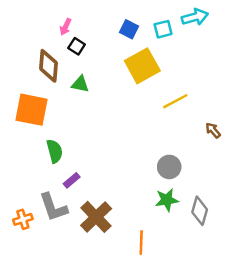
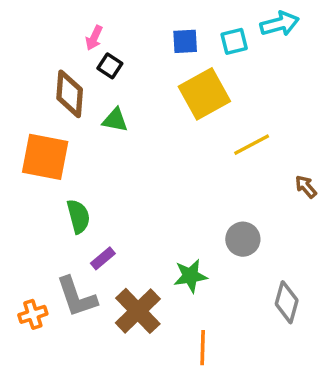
blue square: (129, 29) -> (185, 41), turned -30
green star: (167, 200) -> (190, 276), moved

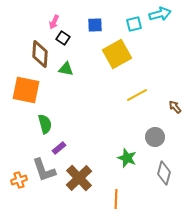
blue square: (185, 41) -> (95, 25), moved
yellow line: (252, 145) -> (137, 95), moved
gray circle: (243, 239) -> (155, 137), moved
green star: (190, 276) -> (127, 158), moved, turned 30

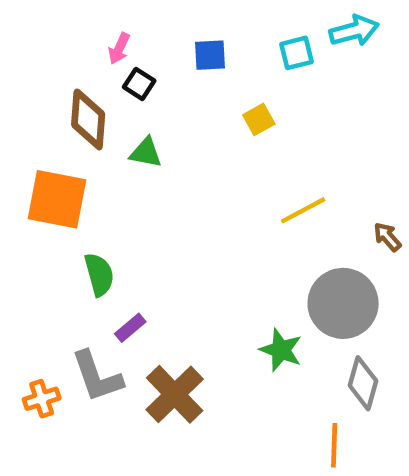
yellow square: (117, 54) -> (259, 119), size x0.5
gray circle: (155, 137) -> (343, 303), size x1.6
orange line: (116, 199) -> (334, 445), moved

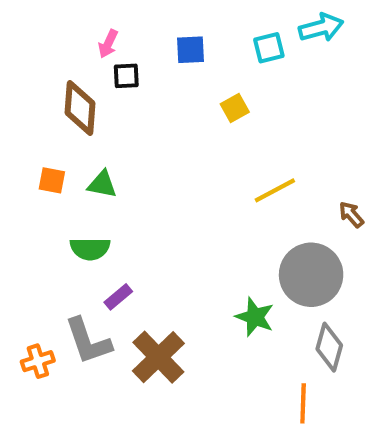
black square: (139, 84) -> (126, 76), turned -36
green triangle: (146, 153) -> (102, 184), moved
orange square: (57, 199) -> (52, 180), size x0.5
green semicircle: (99, 275) -> (90, 249), turned 105

